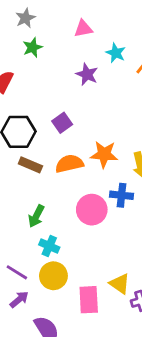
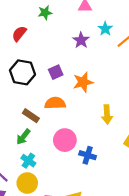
orange star: (104, 154) -> (83, 82), moved, turned -30
brown rectangle: (30, 165) -> (31, 116), moved
blue cross: (122, 195) -> (88, 155), moved

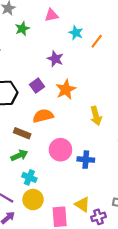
green star: (45, 13) -> (22, 29), moved
purple star: (81, 40) -> (55, 59), moved
green arrow: (23, 137) -> (19, 155), turned -140

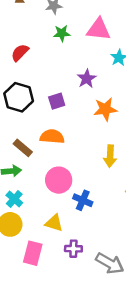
pink triangle: (51, 15) -> (99, 29), size x1.5
orange star: (66, 89) -> (105, 109), moved
yellow triangle: (82, 204) -> (54, 223), moved, turned -35
purple cross: (98, 217) -> (73, 249), moved

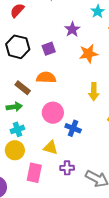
cyan cross: (14, 199) -> (17, 129), turned 32

